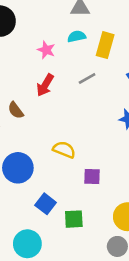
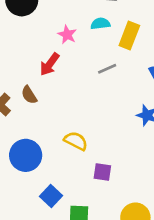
red arrow: (45, 85) -> (50, 64), moved

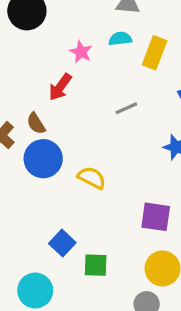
gray line: (107, 69) -> (126, 108), moved
blue circle: (26, 155) -> (43, 159), moved
purple square: (102, 172) -> (156, 217), moved, size x1.4

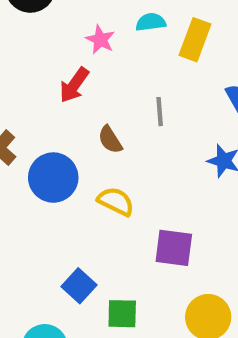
gray line: (126, 108) -> (160, 112), turned -70
brown semicircle: (36, 123) -> (110, 140), moved
purple square: (156, 217) -> (174, 248), moved

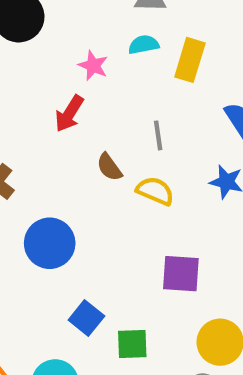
blue circle: (53, 178) -> (50, 243), moved
yellow semicircle: (116, 201) -> (155, 191), moved

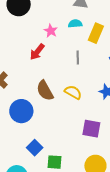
gray line: (158, 135) -> (78, 57), moved
brown semicircle: (109, 167) -> (45, 91), moved, size x1.5
purple square: (181, 274) -> (91, 129), moved

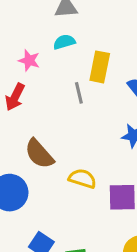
yellow rectangle: (96, 33) -> (100, 67), moved
yellow semicircle: (73, 92) -> (82, 179), moved

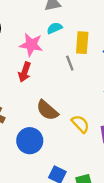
pink star: (29, 61) -> (31, 45), size x1.5
yellow semicircle: (82, 179) -> (80, 124), turned 36

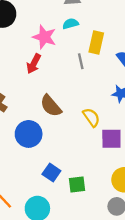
yellow semicircle: (80, 124) -> (91, 117), moved

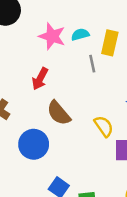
cyan semicircle: (70, 24) -> (80, 34), moved
red arrow: (34, 64) -> (40, 79), moved

